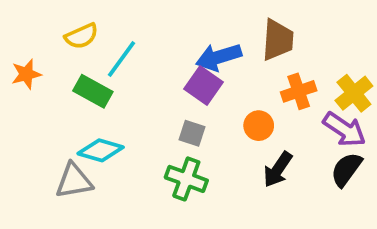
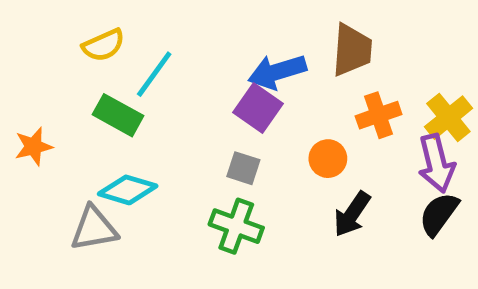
orange star: (26, 74) -> (34, 147), moved
purple arrow: (344, 129) -> (436, 163), turned 42

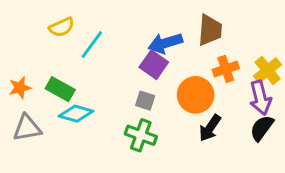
green rectangle: (118, 115) -> (60, 89), moved
orange circle: (328, 159) -> (196, 95), size x1.6
gray triangle: (94, 229) -> (27, 128), moved

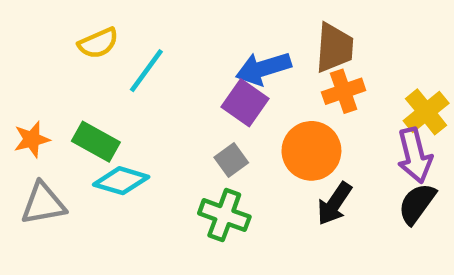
orange cross: (226, 69) -> (344, 91), moved
gray square: (145, 101) -> (231, 160), turned 36

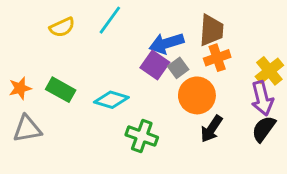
cyan line: (146, 71) -> (110, 20), moved
gray square: (231, 160) -> (178, 68), moved
cyan diamond: (121, 181) -> (111, 100), moved

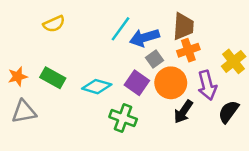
cyan line: (110, 20) -> (121, 29), moved
purple square: (155, 65) -> (137, 83), moved
purple arrow: (262, 98) -> (207, 85), moved

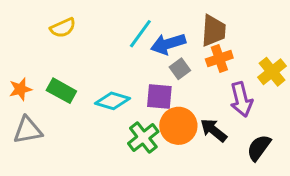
purple square: (137, 83) -> (159, 97), turned -30
orange circle: (171, 83) -> (178, 126), moved
black arrow: (183, 112) -> (214, 130), turned 95
black semicircle: (229, 112) -> (259, 148), moved
green cross: (123, 118) -> (143, 137), turned 32

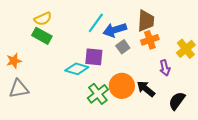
green rectangle: (61, 91) -> (42, 36), moved
purple square: (159, 97) -> (94, 57), moved
purple arrow: (241, 99) -> (165, 68), size x0.7

